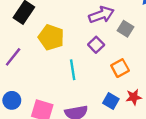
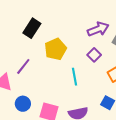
yellow pentagon: (51, 37) -> (56, 49), turned 30

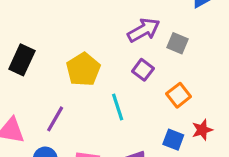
black rectangle: (32, 28) -> (22, 60), moved
purple line: (23, 66) -> (55, 119), moved

